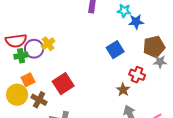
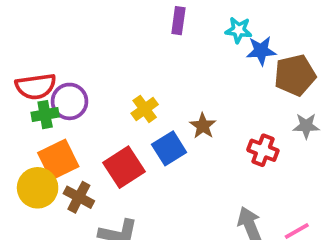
yellow cross: (48, 44) -> (145, 109), moved
brown pentagon: (154, 47) -> (295, 75), moved
blue square: (115, 50) -> (169, 148), moved
orange square: (28, 80) -> (58, 160), size x1.5
brown star: (123, 90) -> (203, 126), moved

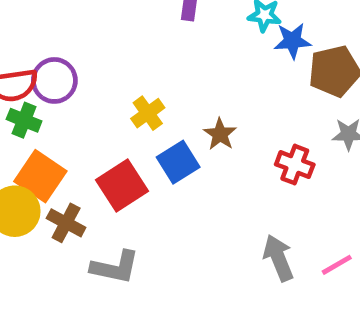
purple circle: (70, 101) -> (54, 80), moved
green cross: (45, 115) -> (24, 120), turned 32
orange square: (58, 160) -> (40, 176), turned -30

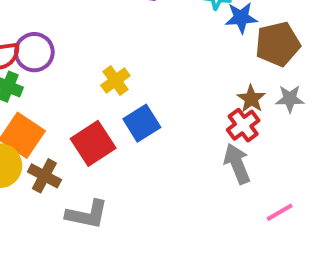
brown star: (220, 134) -> (251, 99), moved
red cross: (295, 165) -> (243, 125), turned 32
gray arrow: (278, 258) -> (237, 164), moved

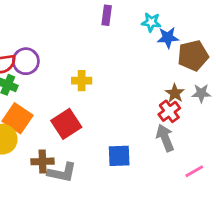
yellow cross: (115, 81) -> (82, 81), turned 36
blue square: (142, 123) -> (119, 156), moved, turned 30
brown cross: (44, 176) -> (43, 161), moved, turned -30

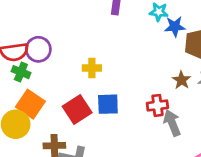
red cross: (169, 111) -> (157, 105), moved, turned 30
blue square: (119, 156) -> (108, 104), moved

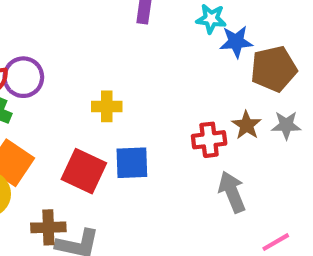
red cross: (157, 105) -> (209, 140), moved
red square: (77, 110) -> (84, 171), turned -32

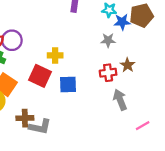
brown pentagon: (274, 69) -> (142, 15), moved
gray star: (286, 125) -> (108, 40), moved
red square: (84, 171) -> (40, 76), moved

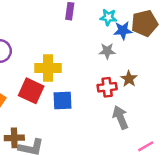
yellow cross: (55, 55) -> (48, 68), size x1.5

